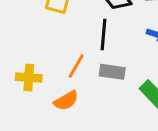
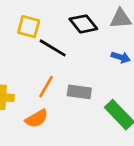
black line: (104, 34) -> (53, 48), moved, turned -64

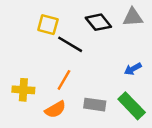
blue arrow: (121, 57) -> (133, 69), moved, turned 133
gray rectangle: (79, 92) -> (95, 105), moved

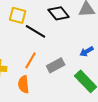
gray rectangle: (95, 105) -> (56, 65), moved, turned -36
orange semicircle: (55, 109) -> (24, 84), turned 114

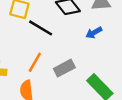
blue arrow: (87, 51) -> (94, 33), moved

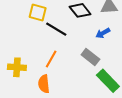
gray rectangle: (64, 68) -> (90, 57), moved, turned 66

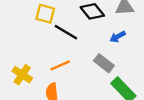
orange line: (51, 59) -> (60, 65), turned 36
yellow cross: (17, 67) -> (22, 75), turned 30

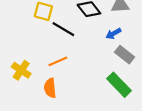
gray rectangle: (104, 63) -> (125, 55), moved

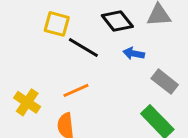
blue arrow: (113, 34) -> (134, 54), moved, turned 40

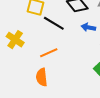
yellow cross: (27, 102) -> (15, 40), moved

